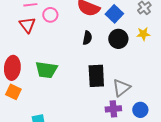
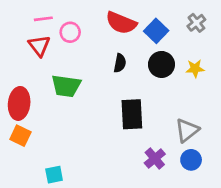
yellow star: (143, 34) -> (195, 69), moved
green trapezoid: (46, 70) -> (66, 86), moved
gray triangle: (121, 88) -> (187, 130), moved
purple cross: (113, 109) -> (155, 159), turned -35

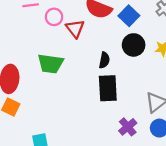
red triangle: (39, 46) -> (75, 29), moved
black semicircle: (120, 63) -> (104, 60), moved

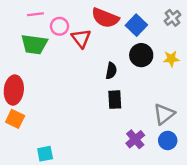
green trapezoid: (50, 64) -> (34, 44), moved
black rectangle: (108, 88) -> (115, 100), size x0.7

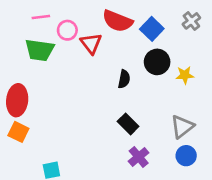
yellow star: (171, 59) -> (185, 75), moved
black rectangle: (115, 100) -> (128, 124), moved, turned -42
purple cross: (135, 139) -> (139, 157), moved

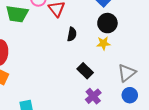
yellow star: (185, 75) -> (103, 43), moved
black semicircle: (124, 79) -> (72, 34), moved

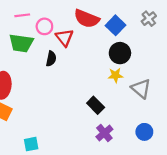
black semicircle: (72, 34) -> (51, 59), moved
gray triangle: (127, 73) -> (141, 89), moved, turned -42

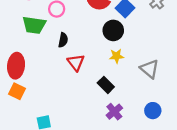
red triangle: (64, 38) -> (76, 62), moved
black circle: (120, 53) -> (113, 30), moved
yellow star: (116, 75) -> (116, 56), moved

